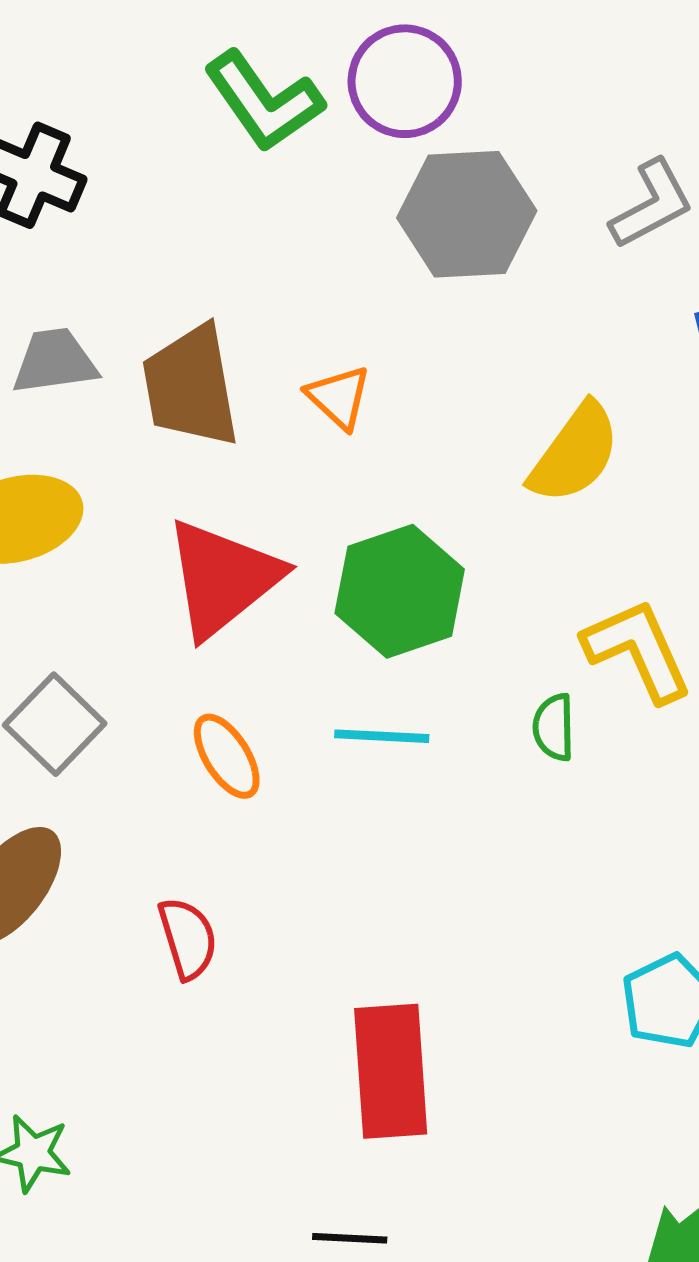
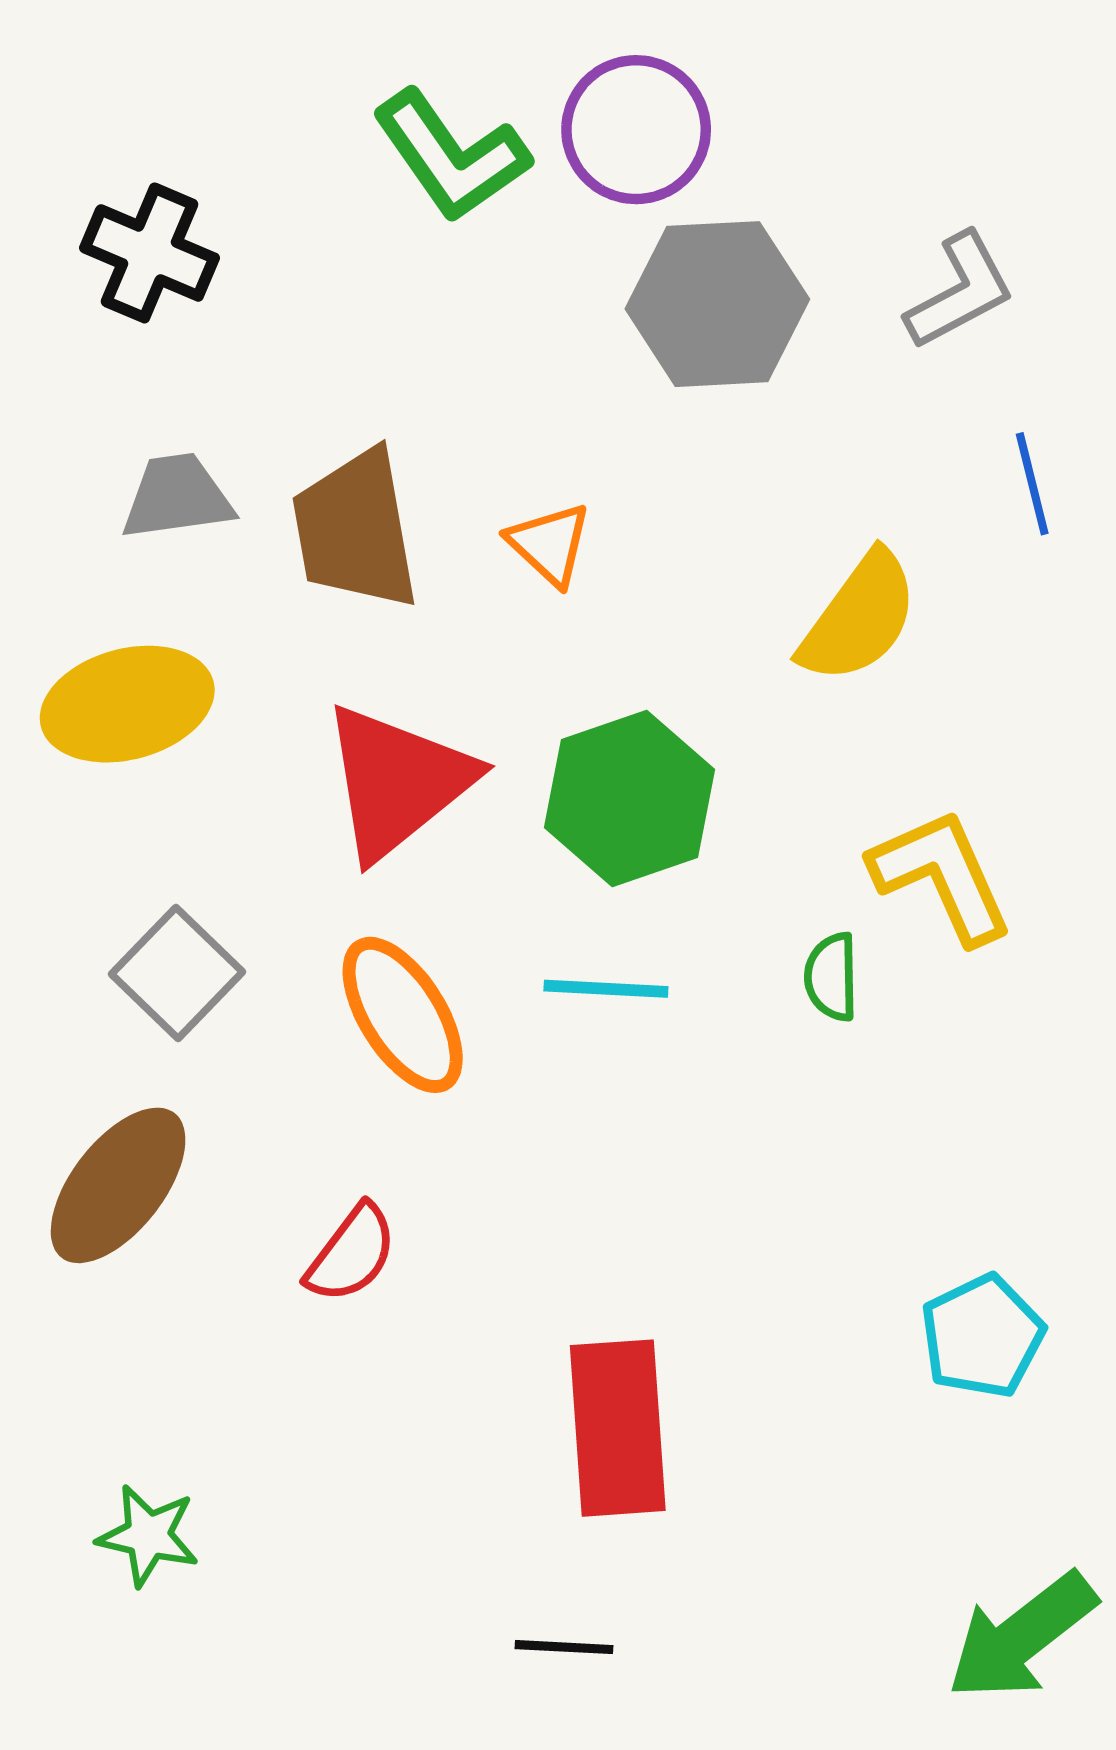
orange ellipse: (227, 756) -> (403, 1015), size x1.4
red semicircle: (188, 938) -> (351, 1254), turned 54

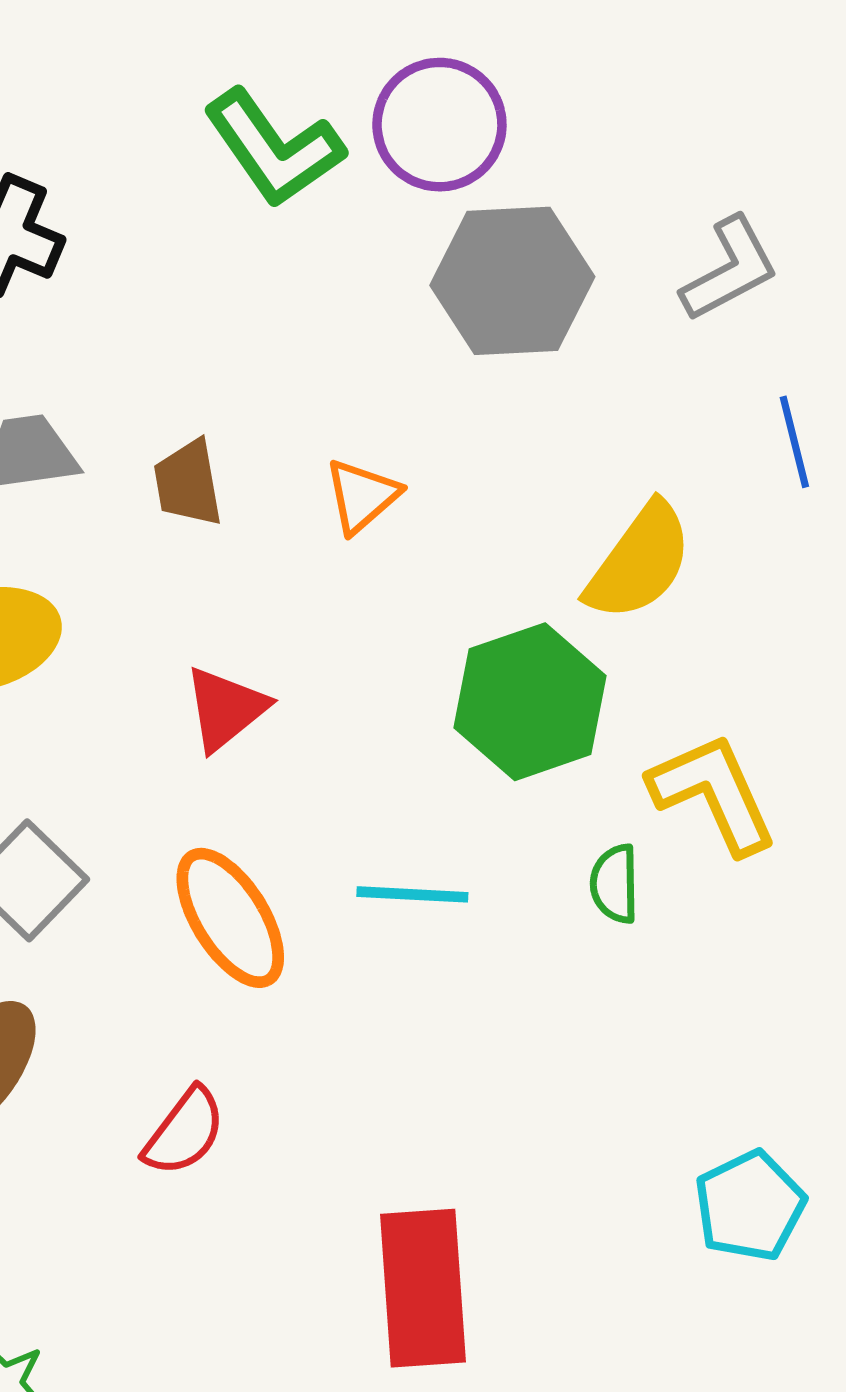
brown trapezoid: (355, 530) -> (188, 483), size x0.6
orange triangle: (550, 544) -> (362, 496), turned 36
red triangle: (397, 781) -> (226, 709), size x0.6
green hexagon: (630, 799) -> (530, 702), moved

